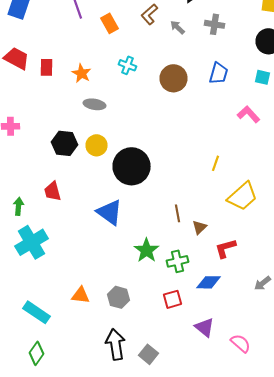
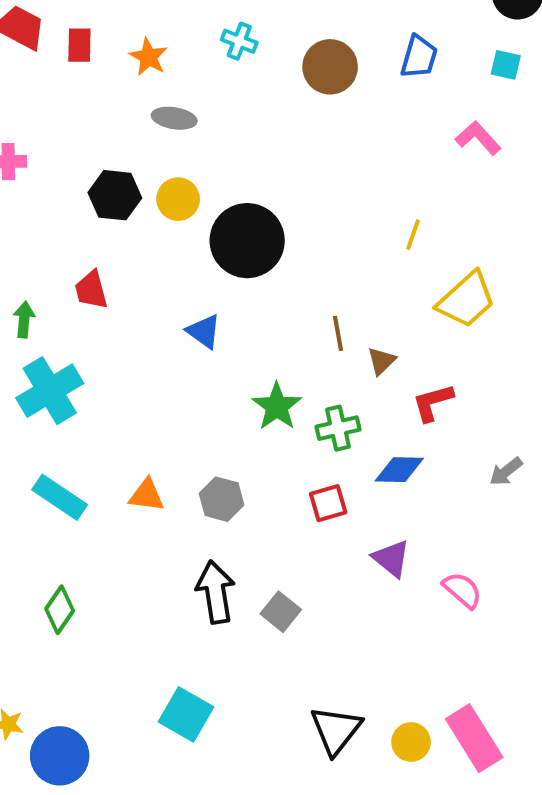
blue triangle: (110, 212) -> (204, 331), size x0.7
cyan rectangle: (36, 312) -> (60, 497), moved

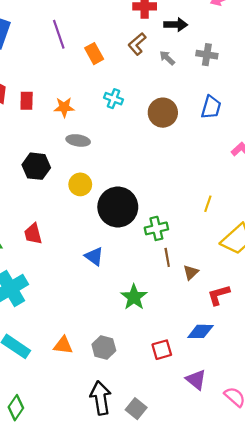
orange star: (148, 57) -> (64, 107), turned -30
black hexagon: (115, 195) -> (36, 166), moved
green cross: (338, 428) -> (156, 228), moved

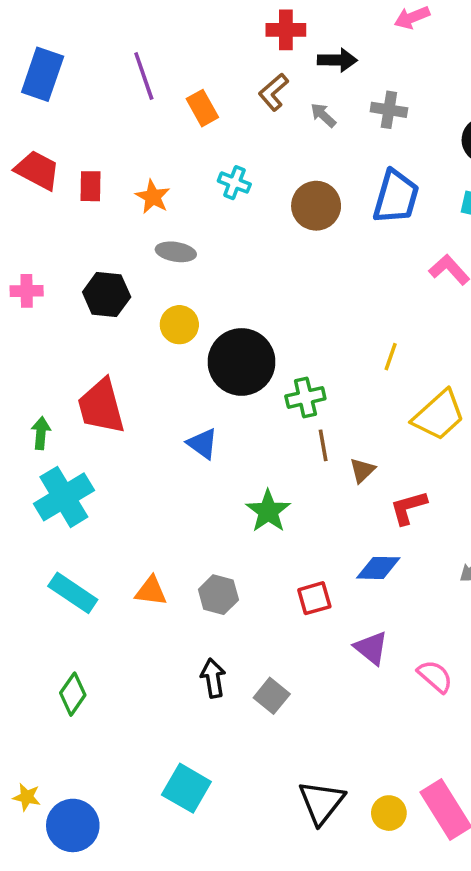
orange star: (64, 107) -> (153, 197), turned 30
blue trapezoid: (211, 107) -> (396, 197), size x1.4
red trapezoid: (33, 234) -> (101, 406), size x1.6
black arrow: (101, 398) -> (213, 678), size x0.7

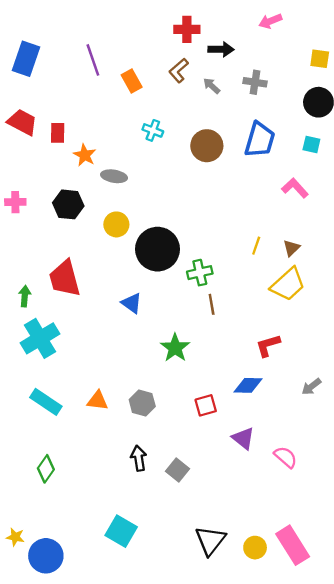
orange star: (153, 197) -> (85, 155), moved
brown triangle: (362, 470) -> (291, 248), moved

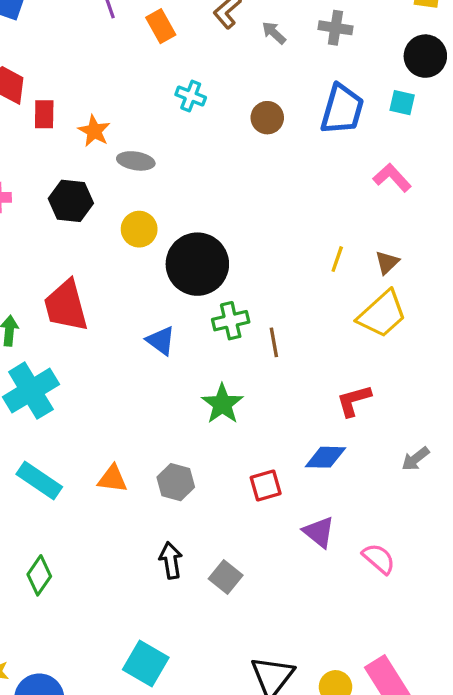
red rectangle: (58, 133) -> (44, 114), moved
cyan square: (311, 145) -> (402, 103), moved
brown circle: (207, 146) -> (267, 118), size x0.7
green cross: (200, 273) -> (231, 321), moved

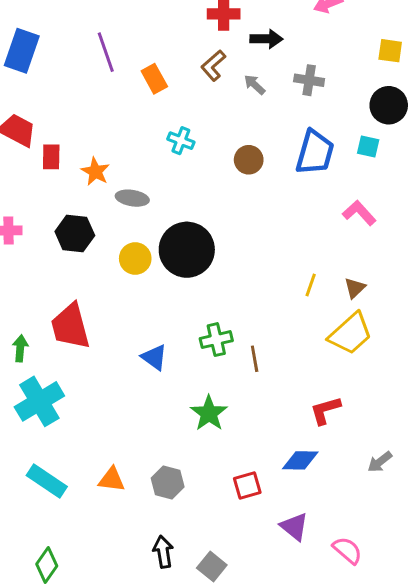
black circle: (197, 264) -> (187, 250), moved

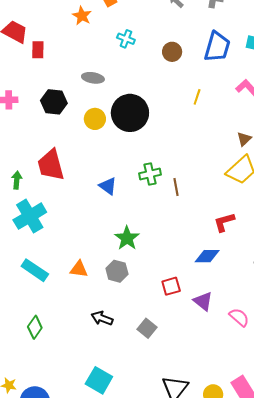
orange star: (95, 172) -> (82, 16), moved
yellow line: (311, 285) -> (197, 97), moved
green star: (209, 413) -> (127, 238), moved
red square: (247, 485) -> (171, 286), moved
black arrow: (163, 552) -> (102, 318), moved, turned -60

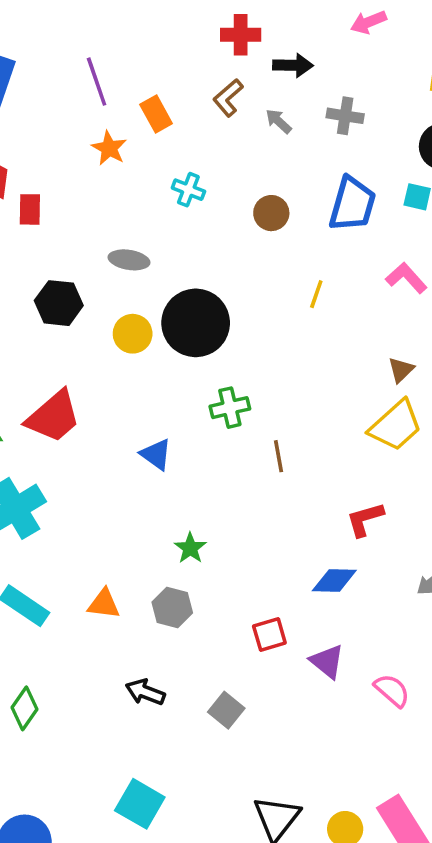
red trapezoid: (51, 165) -> (53, 417), turned -116
green cross: (150, 174) -> (230, 408), moved
green star: (127, 238) -> (190, 548), size x0.7

